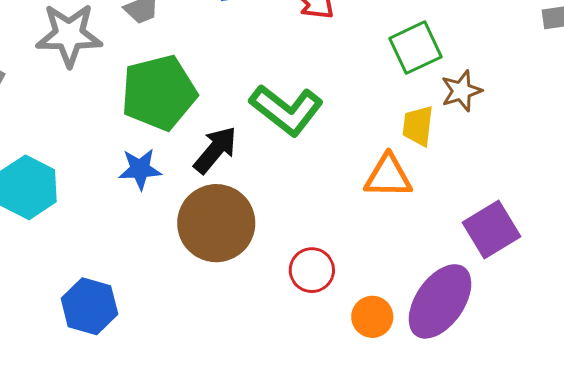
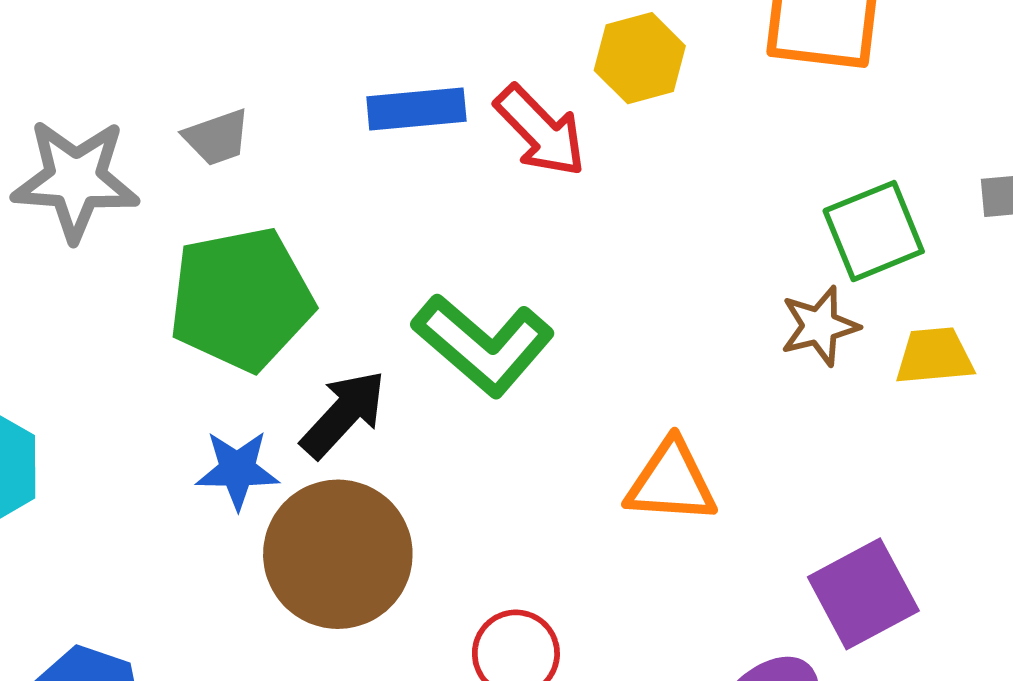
green square: (415, 48) -> (874, 231), moved
yellow trapezoid: (418, 126) -> (934, 356), moved, turned 75
blue star: (140, 169) -> (237, 470), moved

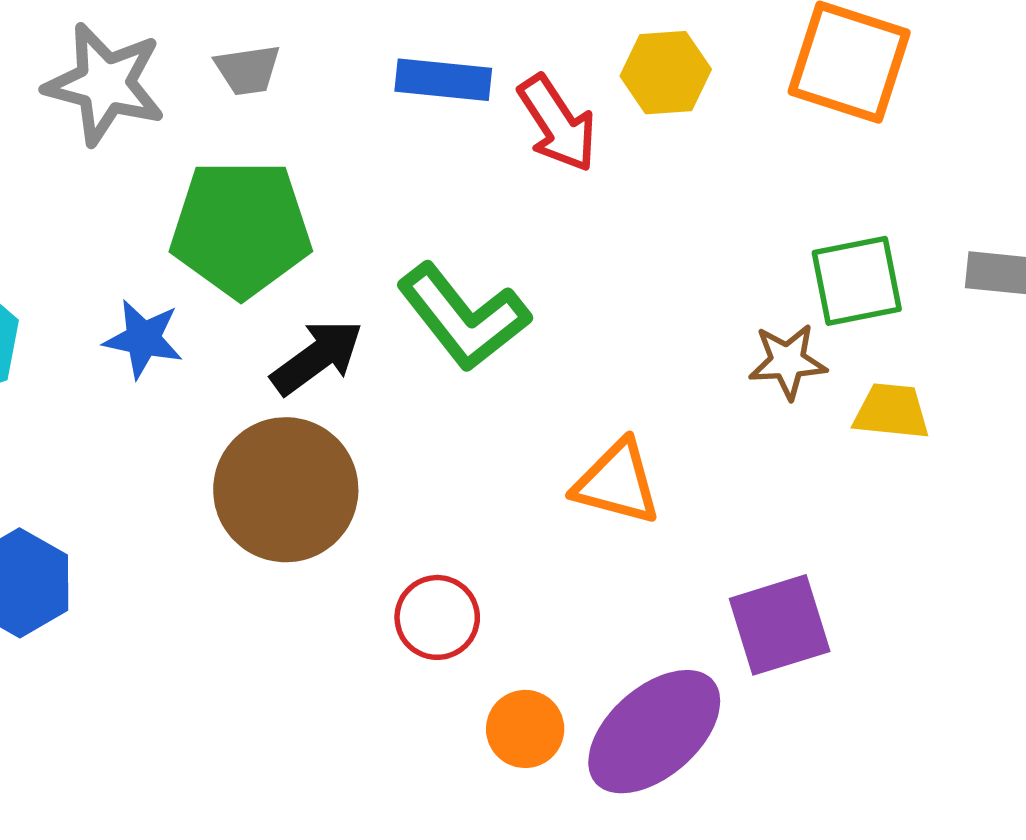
blue star: (237, 470) -> (143, 339), moved

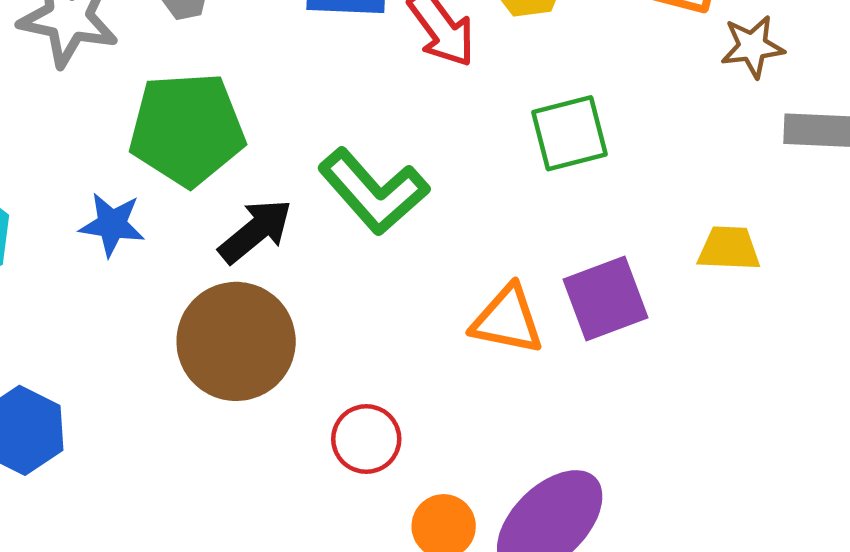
green square: (857, 281) -> (570, 133), moved
brown star: (788, 361) -> (753, 47), moved
purple square: (780, 625) -> (606, 299), moved

